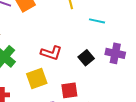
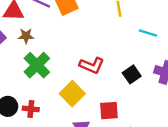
yellow square: (37, 79) -> (72, 94), turned -30

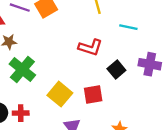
red L-shape: (92, 65) -> (90, 47), moved
red square: (109, 111) -> (93, 94), moved

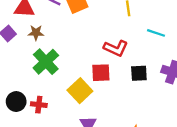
black square: (116, 70) -> (139, 73), turned 30
red square: (93, 94) -> (101, 73), moved

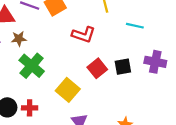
red L-shape: (116, 48) -> (84, 35), moved
red square: (101, 73) -> (97, 68), moved, turned -30

